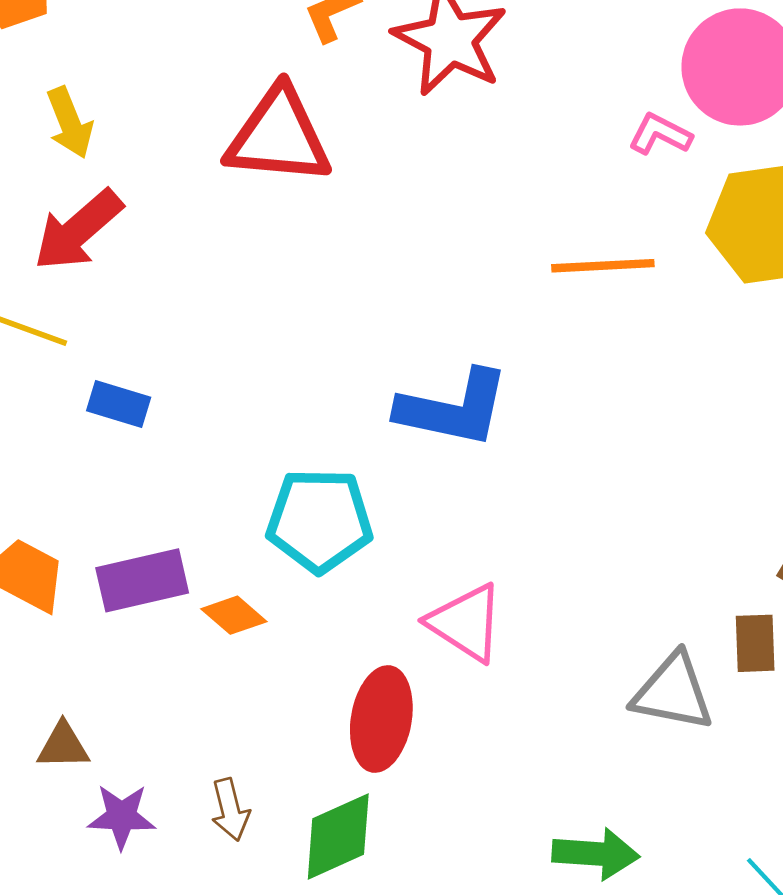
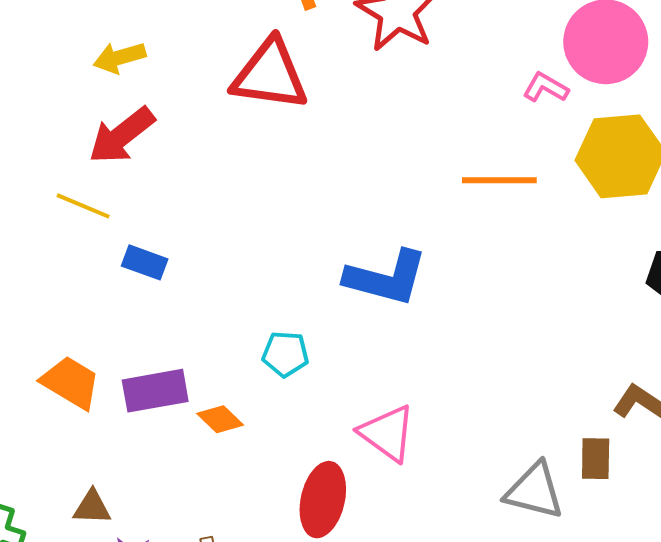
yellow arrow: (70, 123) -> (120, 58), turned 93
cyan pentagon: (320, 520) -> (285, 354), size x0.6

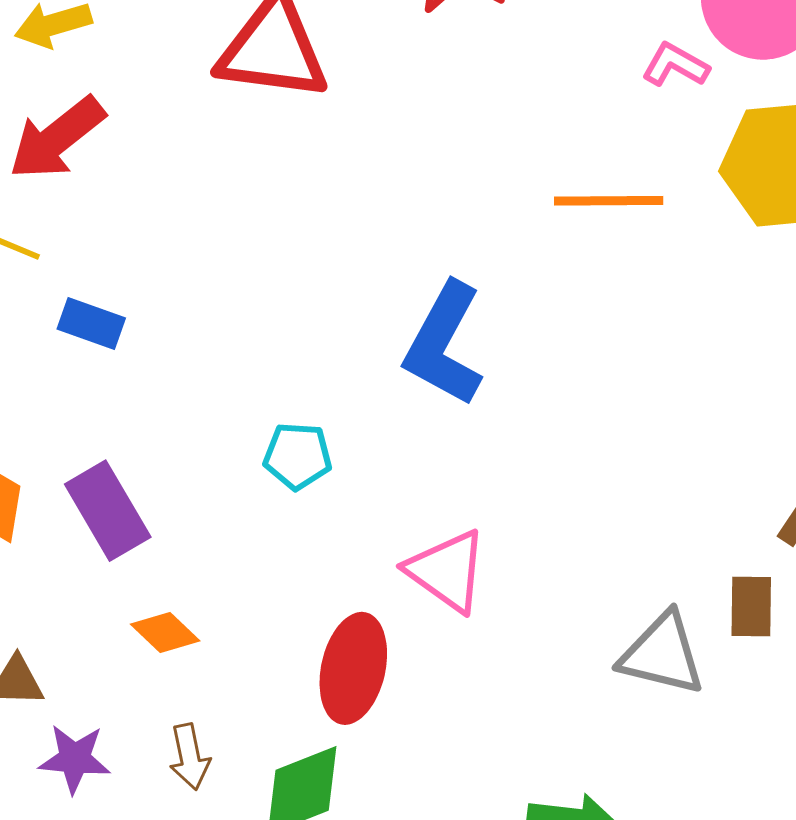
blue L-shape: (386, 278) -> (444, 344), turned 104
purple rectangle: (155, 391) -> (108, 511), turned 70
orange diamond: (220, 419) -> (165, 632), moved

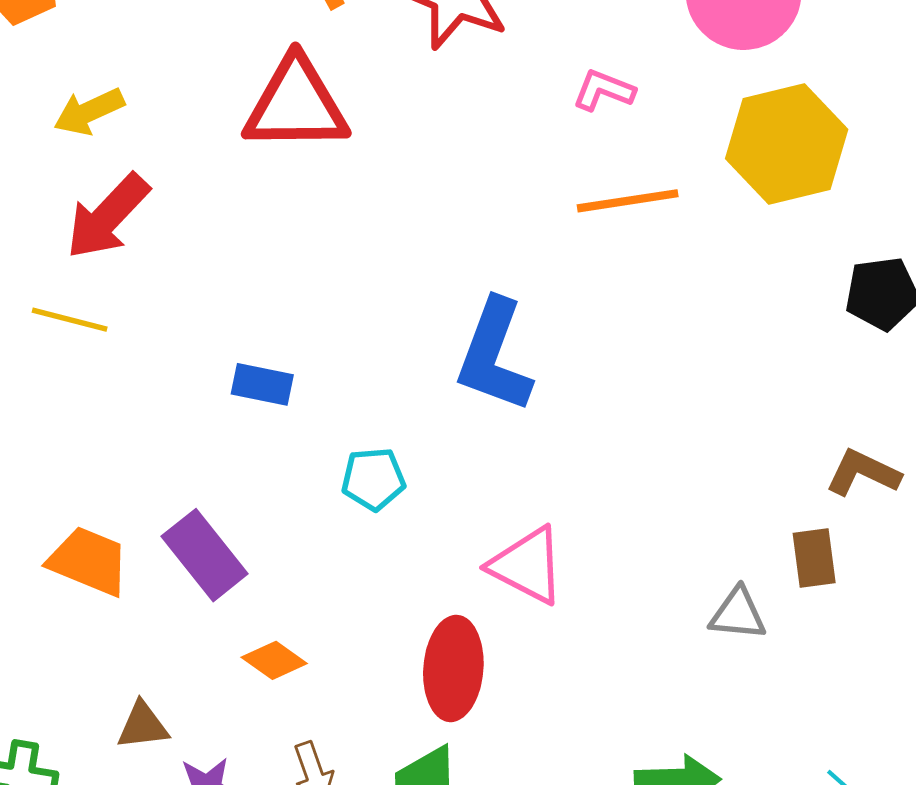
pink L-shape: (675, 65) -> (604, 90), moved
blue rectangle: (91, 324) -> (262, 384), moved
gray triangle: (662, 654) -> (738, 614), size x0.7

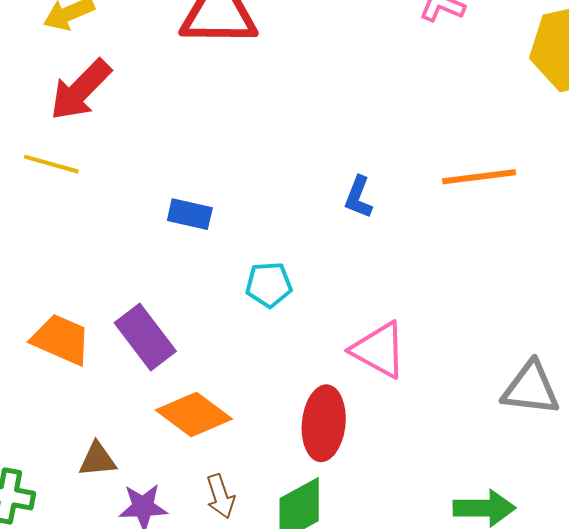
orange line: (628, 201) -> (479, 177), moved
blue L-shape: (494, 356) -> (358, 197), size x0.5
gray triangle: (738, 614) -> (531, 388), size x1.4
orange diamond: (274, 660) -> (194, 414), size x1.6

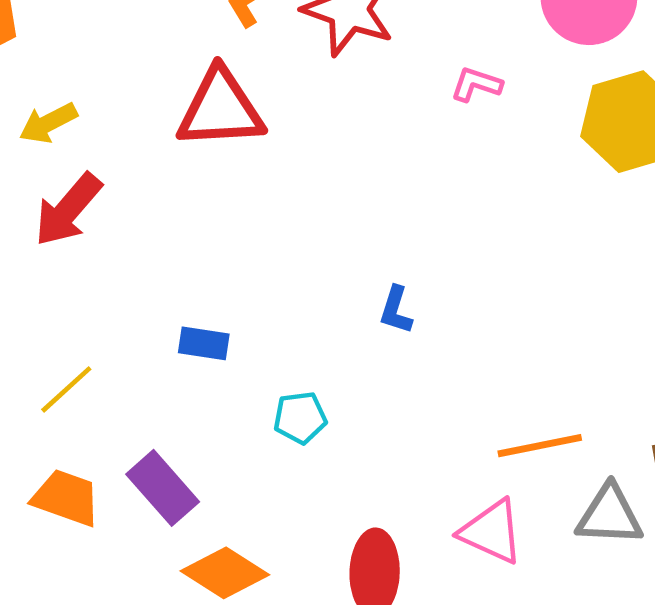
yellow line: (51, 164) -> (66, 389), moved, turned -54
orange line: (479, 177) -> (540, 446), moved
pink triangle: (379, 350) -> (492, 532), moved

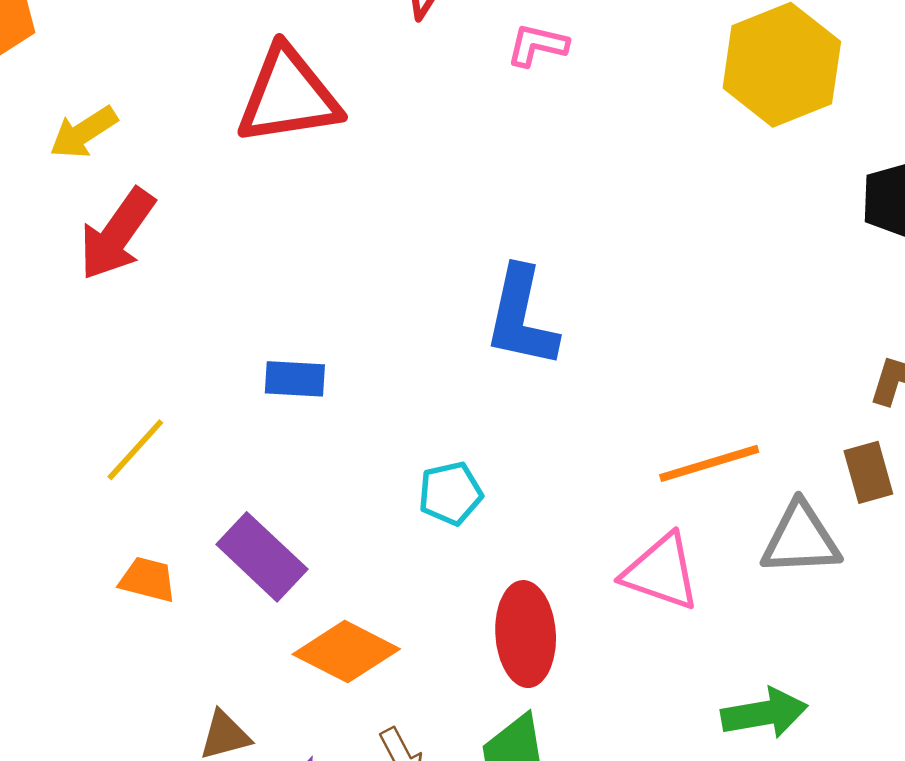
pink L-shape: (476, 84) -> (537, 45), moved
blue L-shape: (396, 310) -> (521, 317), size x1.8
cyan pentagon: (300, 418) -> (450, 493), moved
orange trapezoid: (66, 498) -> (148, 580), size x0.7

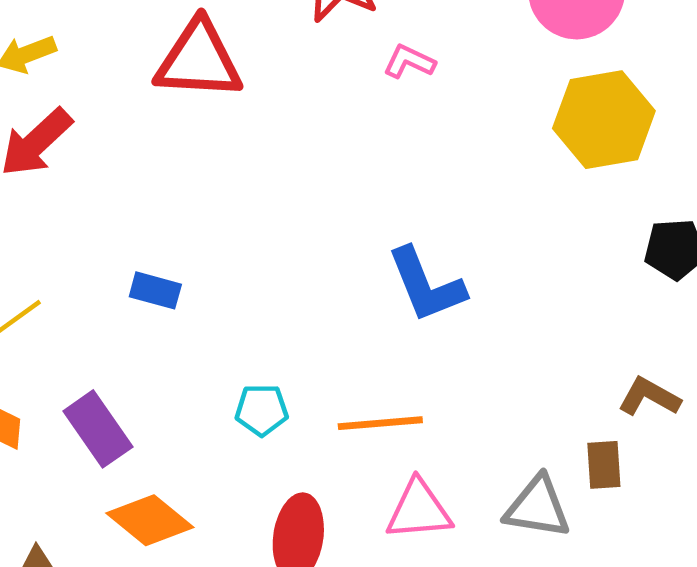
blue L-shape: (521, 317) -> (426, 285), moved, turned -46
orange line: (709, 463) -> (380, 423), moved
pink triangle: (661, 572) -> (419, 510), turned -36

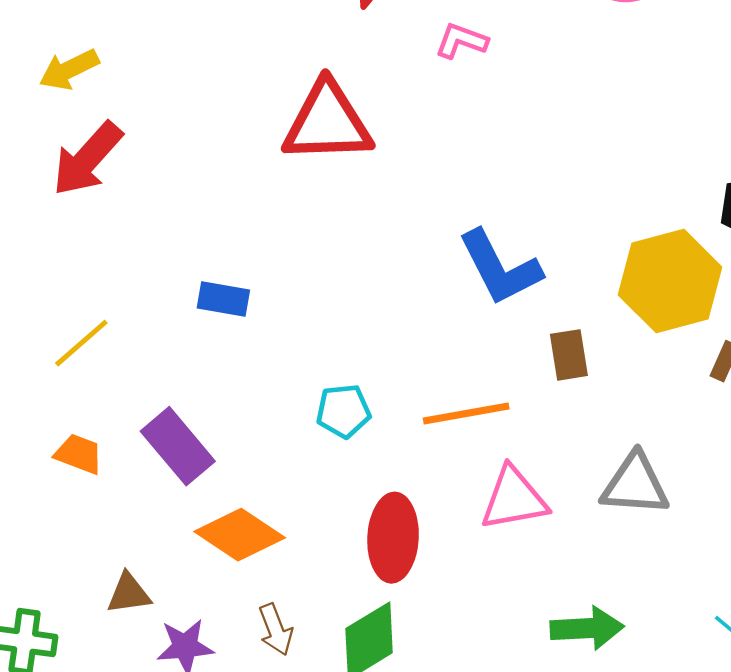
red triangle: (199, 60) -> (327, 122), moved
yellow hexagon: (604, 120) -> (670, 281), moved
brown rectangle: (604, 465) -> (569, 355), moved

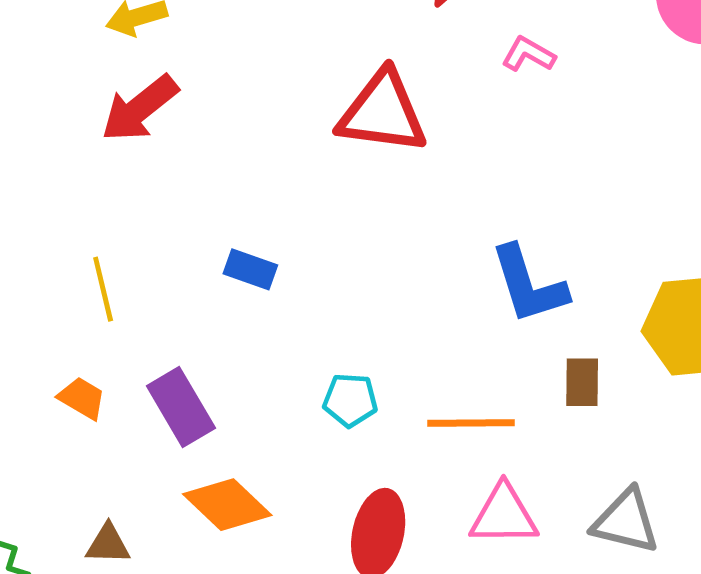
yellow line: (81, 343) -> (103, 289), turned -72

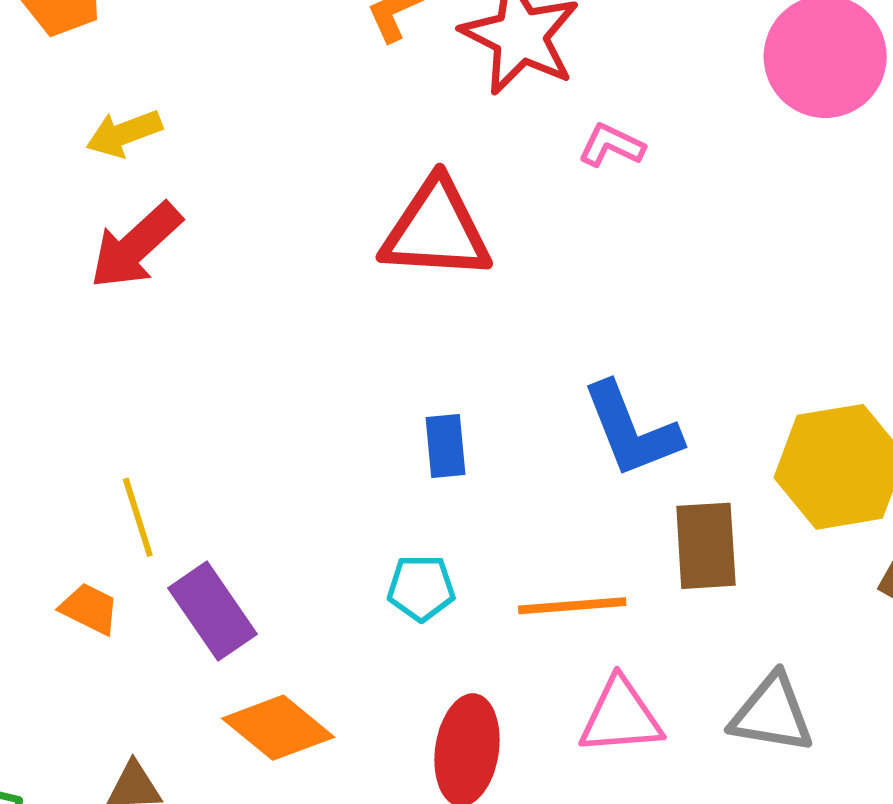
blue rectangle: (250, 269) -> (445, 446), moved, turned 69
yellow line: (103, 289) -> (138, 517), moved
brown rectangle: (582, 382) -> (706, 546), size x1.4

